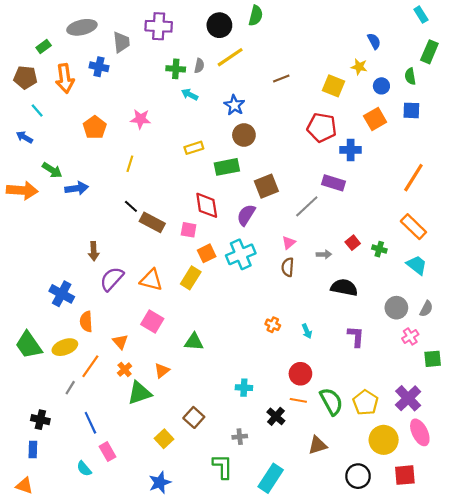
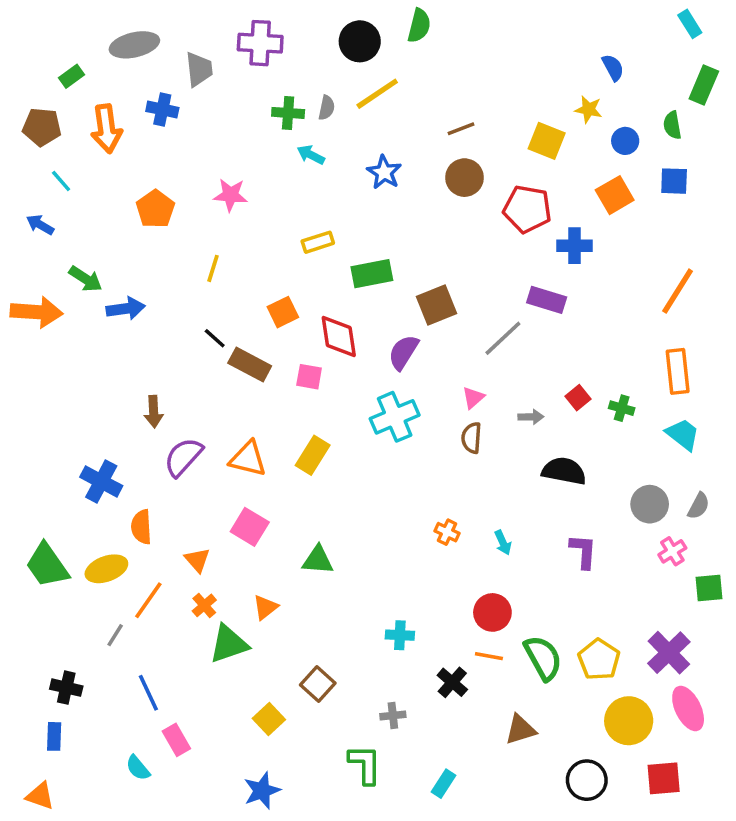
brown circle: (244, 135) -> (464, 178), moved
orange rectangle: (413, 227) -> (678, 371), turned 40
orange square: (207, 253) -> (283, 312), moved
cyan rectangle: (271, 478) -> (444, 784), size x0.6

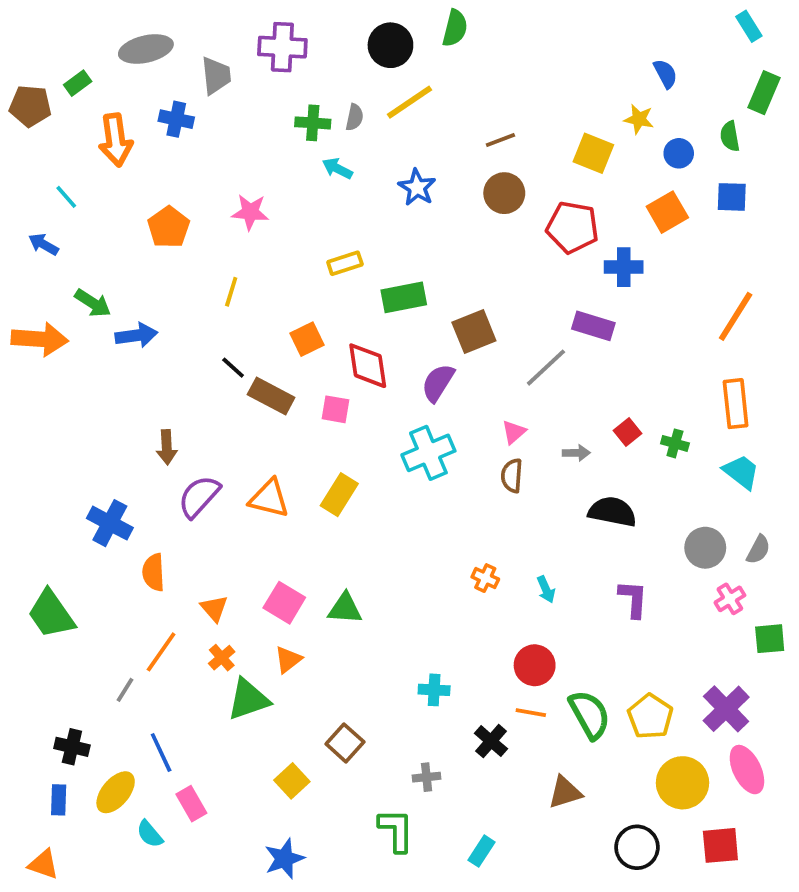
brown pentagon: (42, 127) -> (30, 106), moved
pink square: (250, 527) -> (284, 603), moved
yellow ellipse: (106, 569) -> (116, 792), moved, turned -30

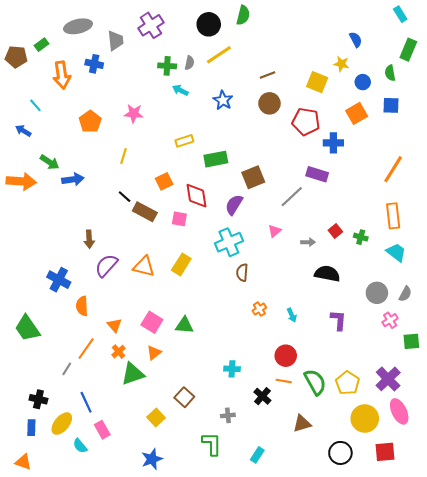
purple cross: (282, 47) -> (151, 25), turned -35
brown semicircle: (512, 476) -> (242, 273), moved
orange cross: (485, 578) -> (259, 309), turned 32

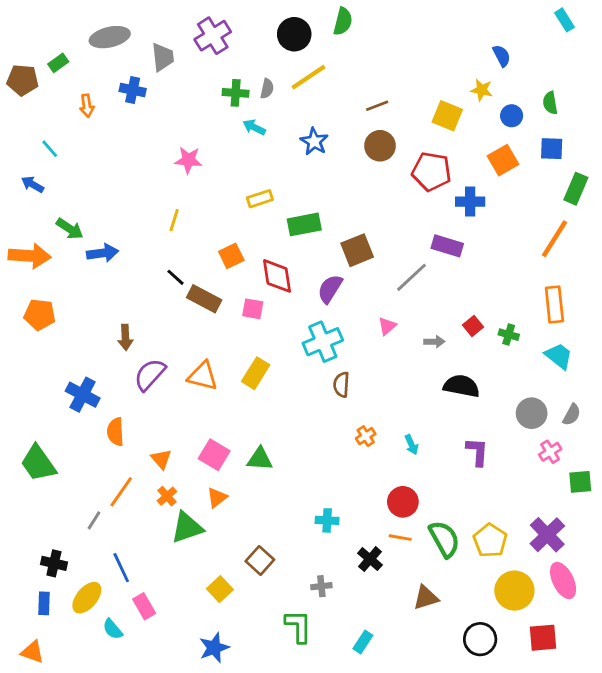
green rectangle: (408, 50) -> (576, 189), moved
orange arrow: (62, 75) -> (87, 106), size x0.6
orange pentagon: (90, 122) -> (40, 315), moved, turned -30

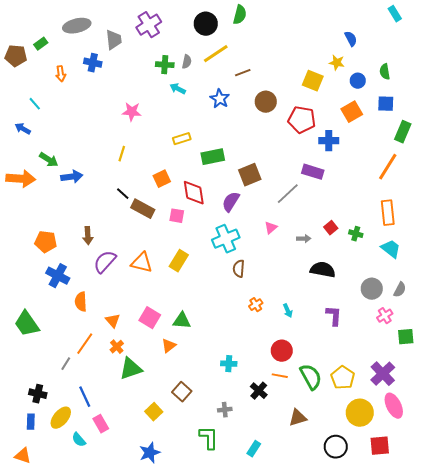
brown line: (377, 106) -> (243, 73), moved
orange pentagon: (40, 315) -> (46, 242), moved
orange triangle: (217, 498) -> (169, 346), moved

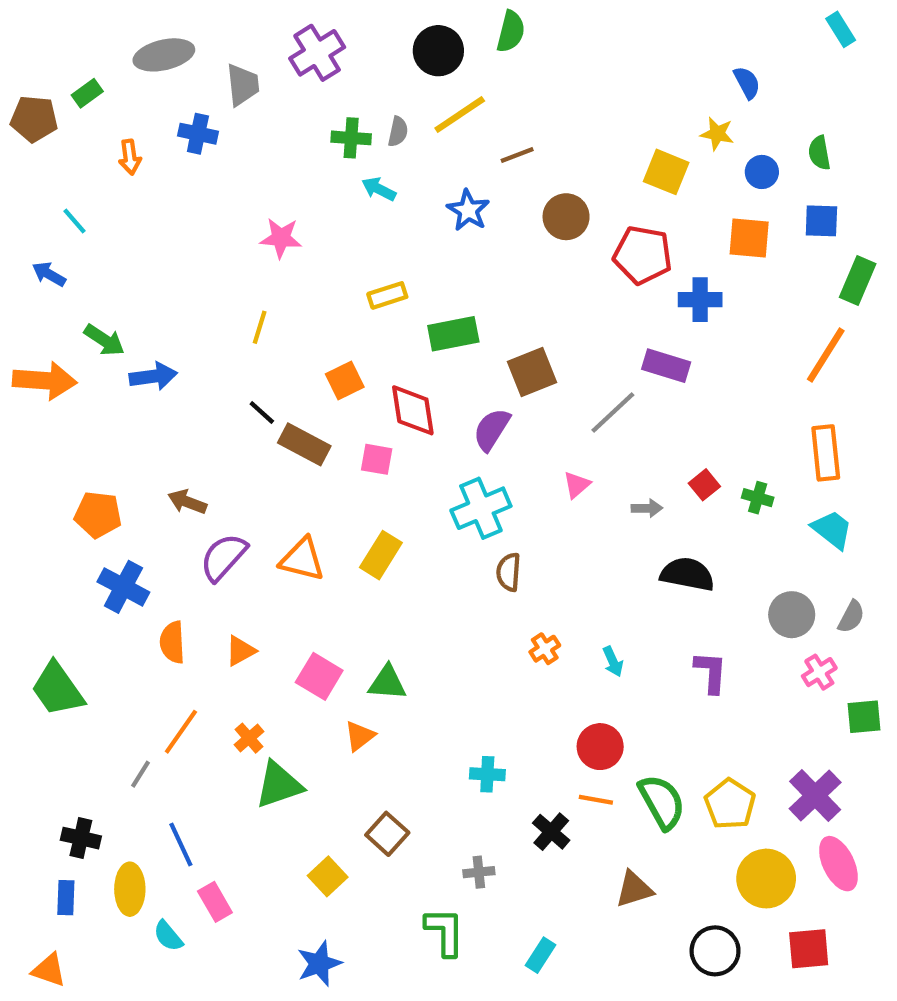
orange square: (352, 112) -> (749, 238), turned 35
brown arrow: (88, 236) -> (187, 502), turned 114
orange triangle: (113, 321) -> (240, 651), moved, turned 42
yellow ellipse: (61, 418) -> (130, 889), turned -40

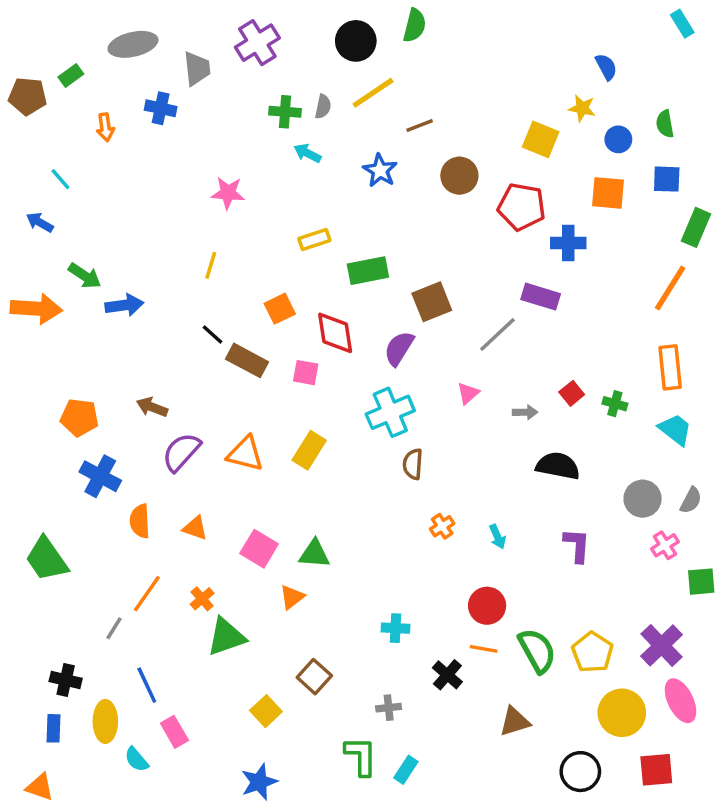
orange triangle: (240, 651) -> (195, 528), turned 48
cyan rectangle: (541, 955) -> (406, 770), moved

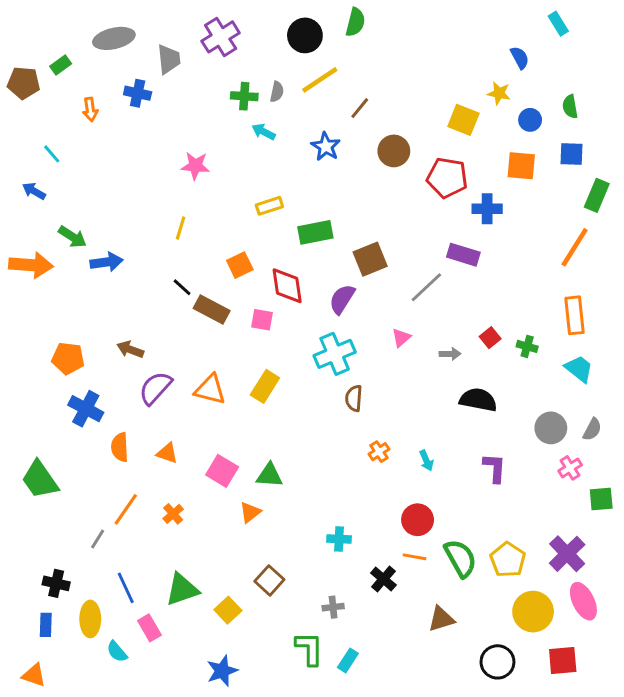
cyan rectangle: (682, 24) -> (558, 24), moved
brown line: (420, 126) -> (360, 108), turned -30
green triangle: (226, 637) -> (182, 589), moved

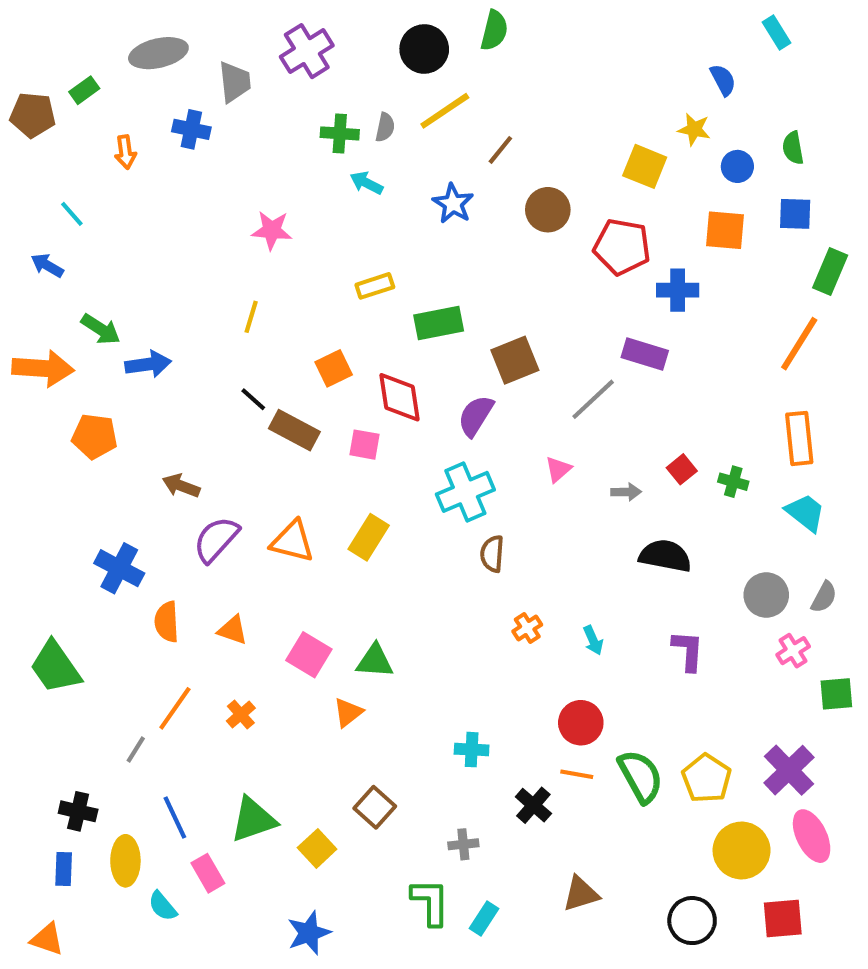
orange pentagon: (68, 358) -> (95, 436), moved
brown triangle: (441, 619) -> (581, 894), moved

